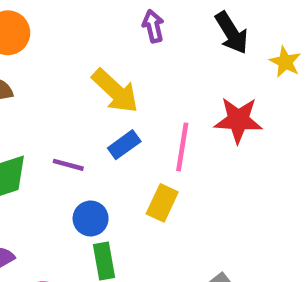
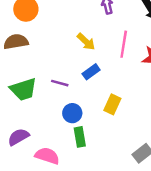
yellow arrow: (115, 91) -> (86, 42), size x0.7
pink line: (182, 147) -> (124, 44), moved

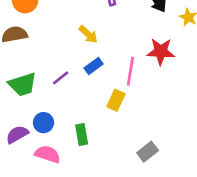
pink line: (124, 44) -> (130, 71), moved
purple line: (60, 83) -> (61, 78), turned -54
blue circle: (72, 113) -> (44, 123), moved

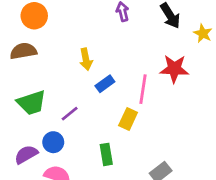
yellow arrow: (88, 34) -> (86, 59), moved, turned 36
purple line: (61, 78) -> (70, 114), moved
green rectangle: (82, 134) -> (106, 154), moved

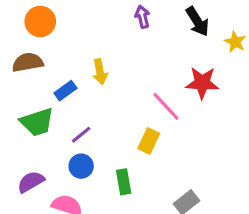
blue rectangle: (105, 84) -> (65, 91), moved
pink line: (143, 89) -> (166, 106), turned -52
blue circle: (53, 142) -> (81, 166), moved

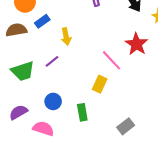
red star: (202, 83) -> (136, 44), turned 30
blue rectangle: (65, 91) -> (42, 21), moved
purple line: (81, 135) -> (52, 61), moved

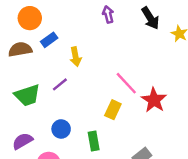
red star: (136, 44) -> (154, 100), moved

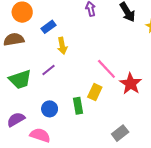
blue rectangle: (49, 40) -> (49, 27), moved
green rectangle: (94, 141) -> (78, 106), moved

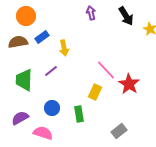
blue rectangle: (49, 27) -> (42, 37), moved
green trapezoid: (20, 79) -> (24, 80), turned 110
green rectangle: (78, 106) -> (79, 114), moved

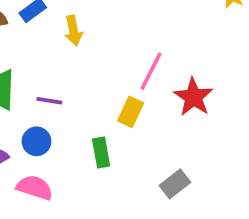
pink line: (106, 70) -> (151, 71), turned 70
purple line: (51, 71) -> (49, 101), moved, turned 48
blue circle: (52, 108) -> (36, 141), moved

